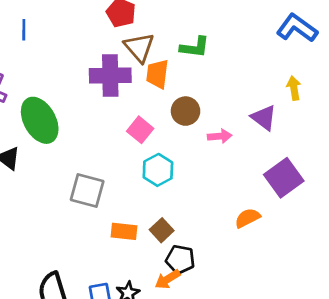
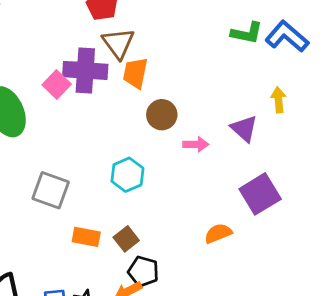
green L-shape: (195, 47) -> (247, 33), moved
pink square: (140, 130) -> (57, 84), moved

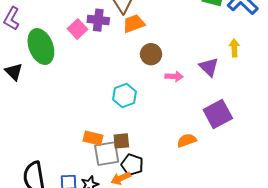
purple cross: (85, 70) -> (98, 20), size x0.7
orange trapezoid: (135, 73) -> (134, 24), turned 55
gray square: (51, 190) -> (107, 154), moved, turned -32
brown square: (126, 239) -> (121, 141), turned 30

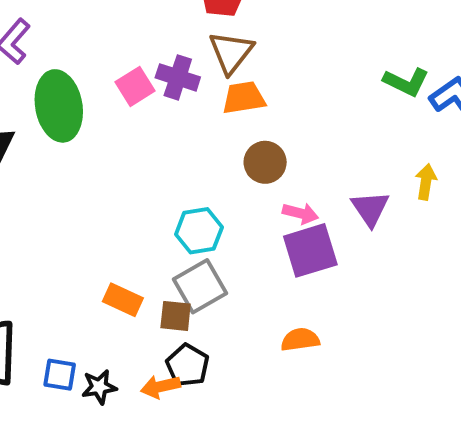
purple square: (218, 114) -> (310, 250), moved
gray square: (107, 154) -> (200, 286), moved, turned -32

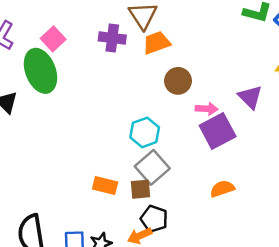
pink square: (135, 86) -> (53, 39), moved

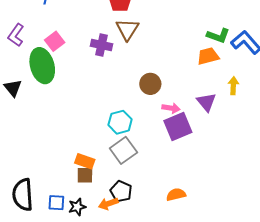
orange trapezoid: (156, 43) -> (208, 56), moved
brown square: (140, 189) -> (85, 175), moved
orange semicircle: (222, 189) -> (176, 195), moved

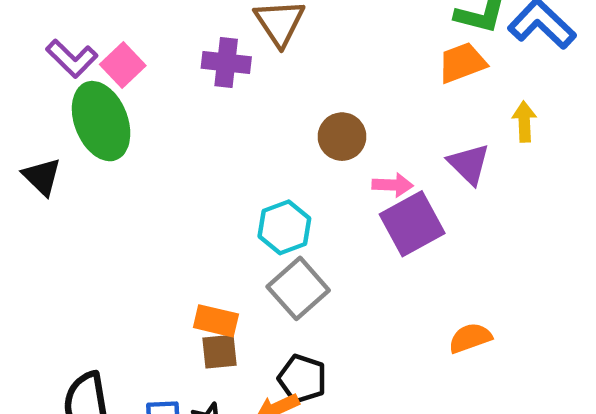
purple L-shape: (16, 35) -> (72, 58), moved, turned -75
orange semicircle: (176, 195) -> (470, 338), moved

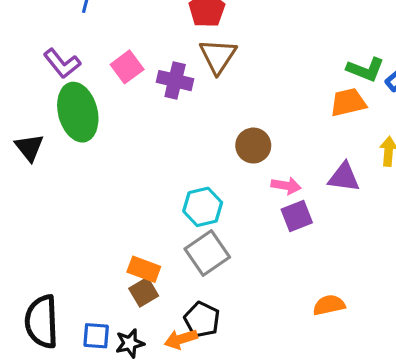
pink square: (123, 65) -> (127, 67), moved
purple triangle: (469, 164) -> (344, 177), turned -44
purple square: (412, 224) -> (297, 216), size x0.7
brown square: (220, 352) -> (144, 292), turned -32

